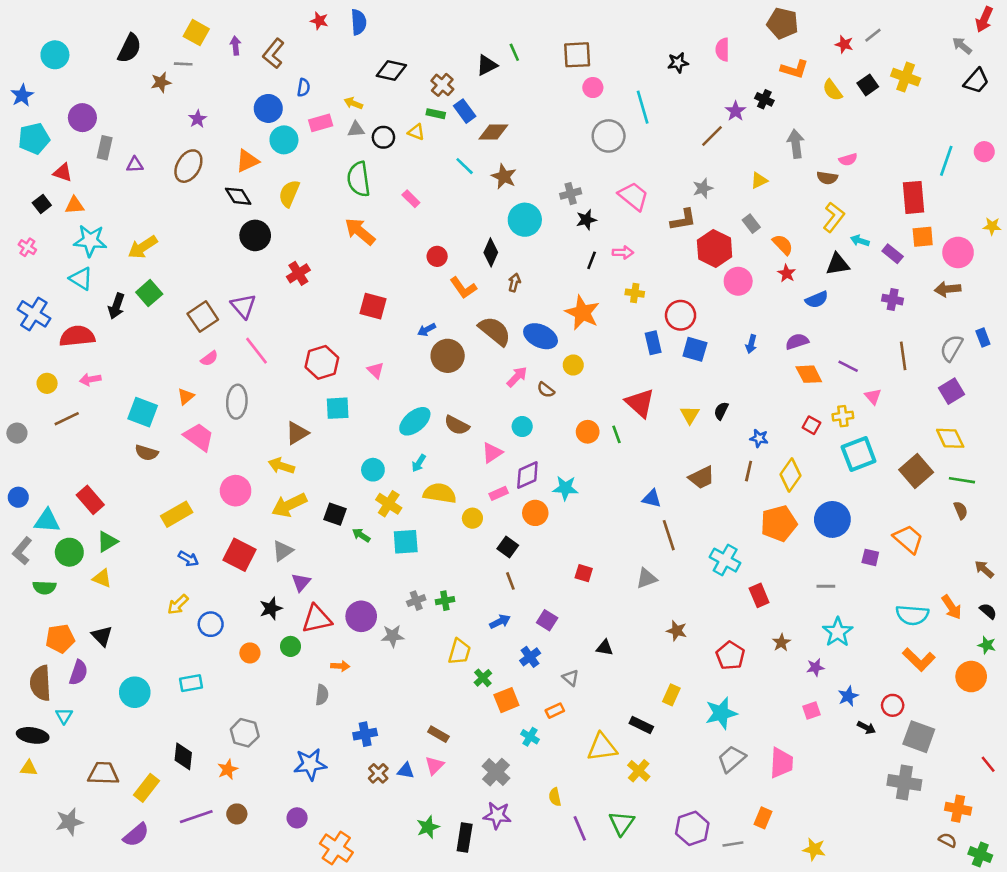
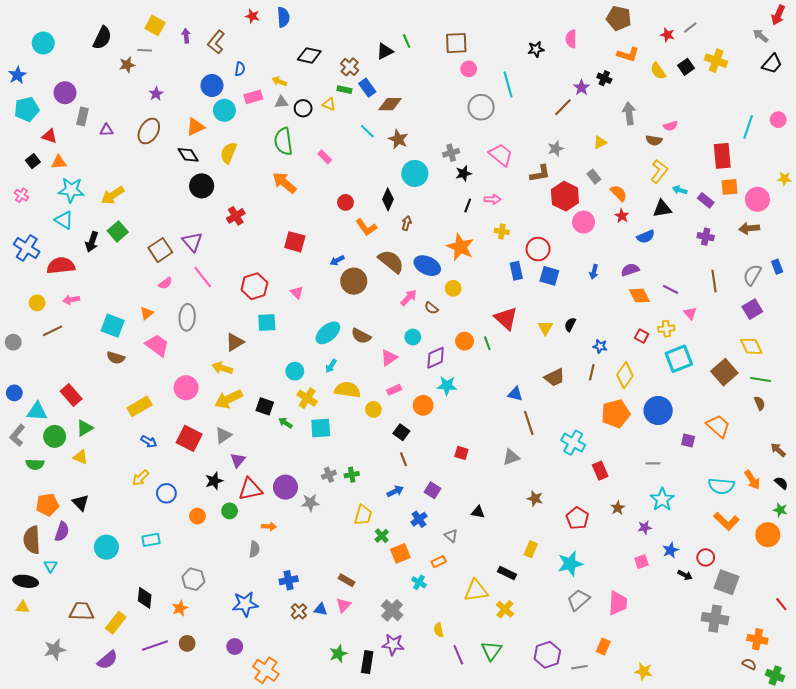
purple diamond: (527, 475) -> (436, 358), moved

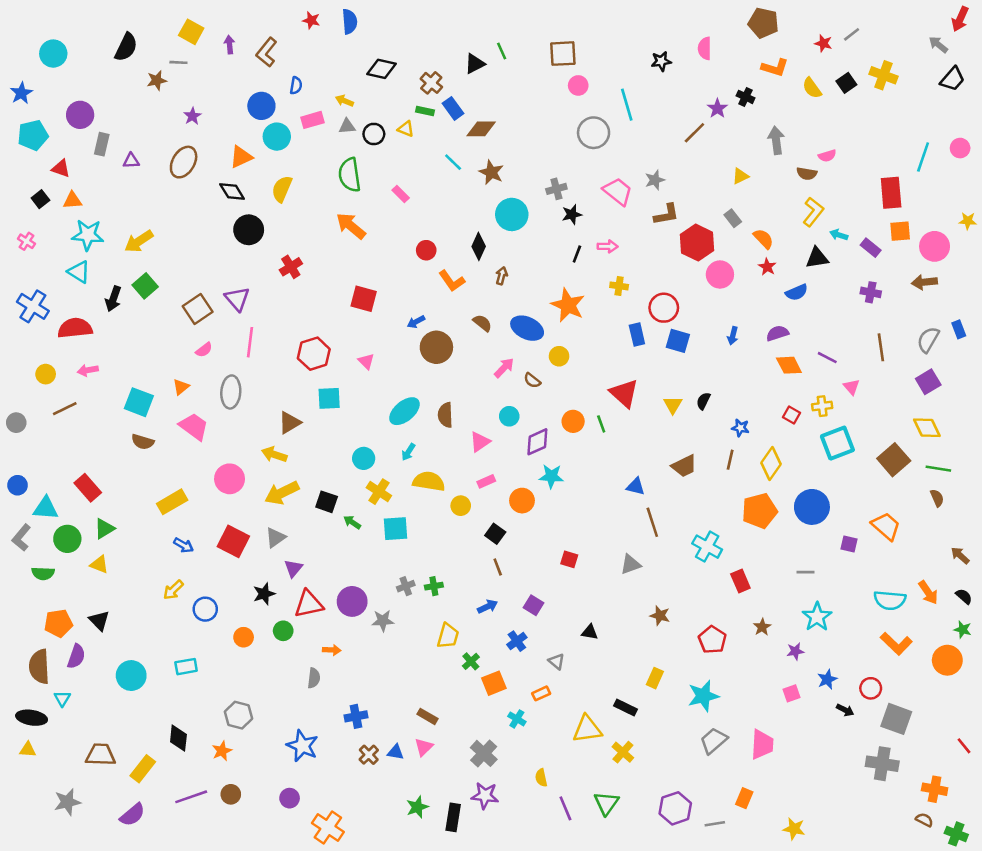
gray star: (556, 149) -> (655, 180), moved
brown semicircle: (391, 261) -> (482, 323), size x0.6
pink line: (203, 277) -> (250, 342), turned 45
brown semicircle: (361, 336) -> (445, 415), turned 60
blue star: (245, 604) -> (302, 746), turned 30

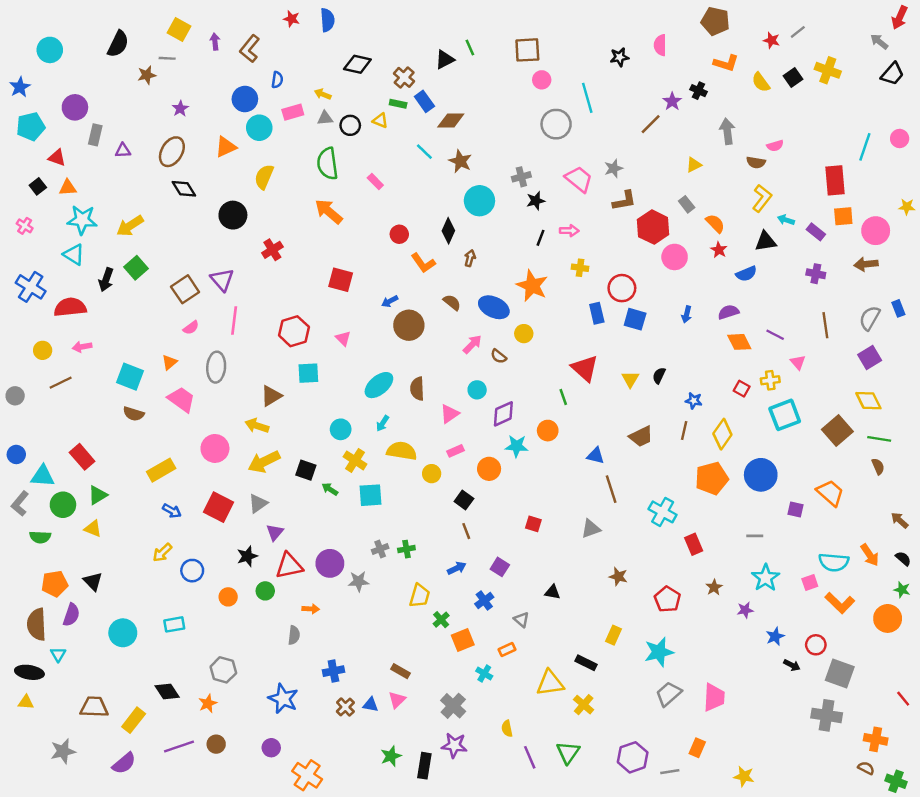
black diamond: (232, 191) -> (184, 189), moved
orange circle: (573, 421) -> (548, 431), moved
pink square: (791, 693) -> (810, 583), moved
black diamond: (178, 738) -> (167, 691), turned -40

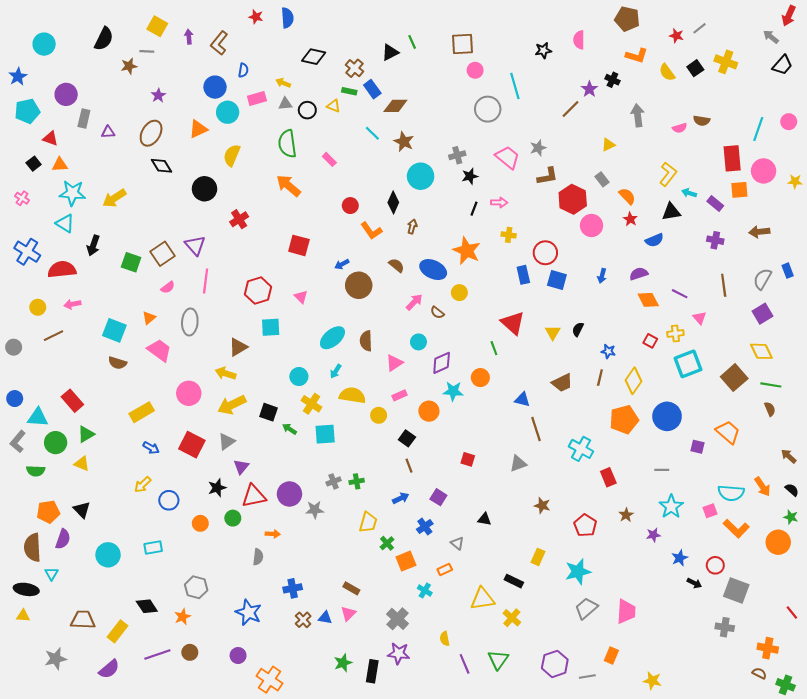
brown semicircle: (756, 162) -> (702, 121), moved
pink circle: (876, 231) -> (764, 171), moved
green square: (136, 268) -> (131, 262), moved, turned -30
gray cross: (827, 715) -> (725, 627), size x0.7

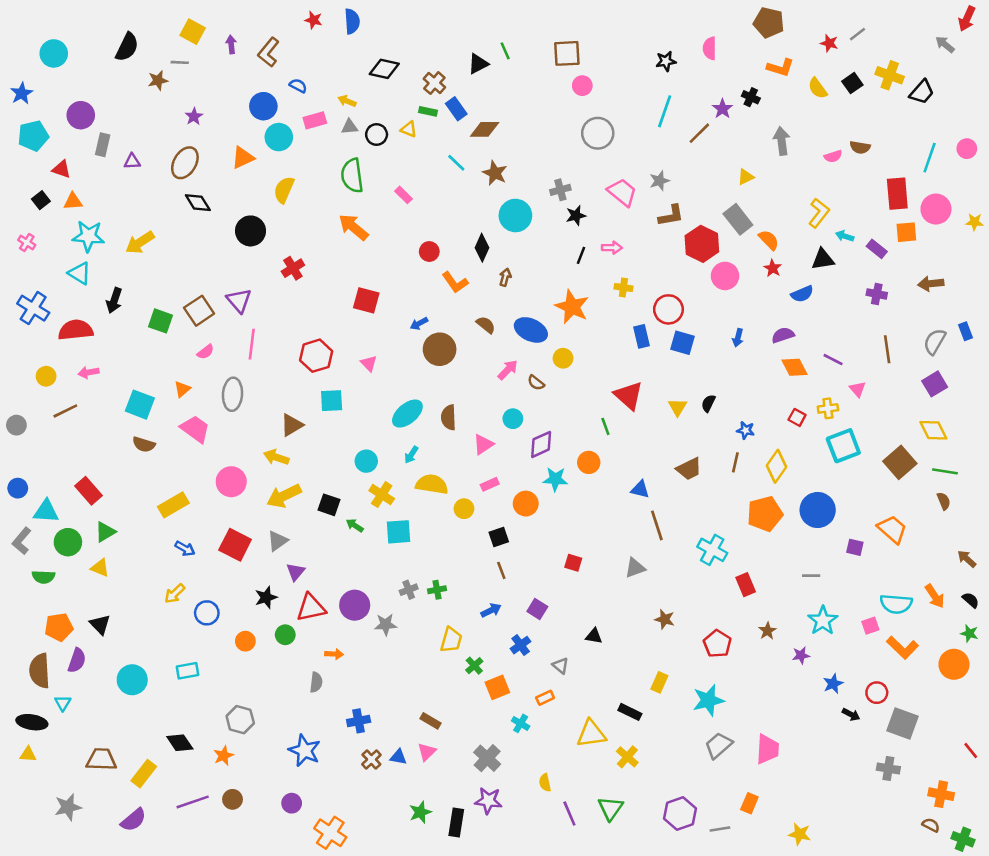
black trapezoid: (782, 65) -> (922, 92), moved
blue semicircle: (243, 70) -> (298, 86), turned -72
cyan line: (515, 86) -> (665, 111), moved, turned 35
gray rectangle: (602, 179) -> (738, 219), size x1.6
black square: (407, 438) -> (499, 537), turned 35

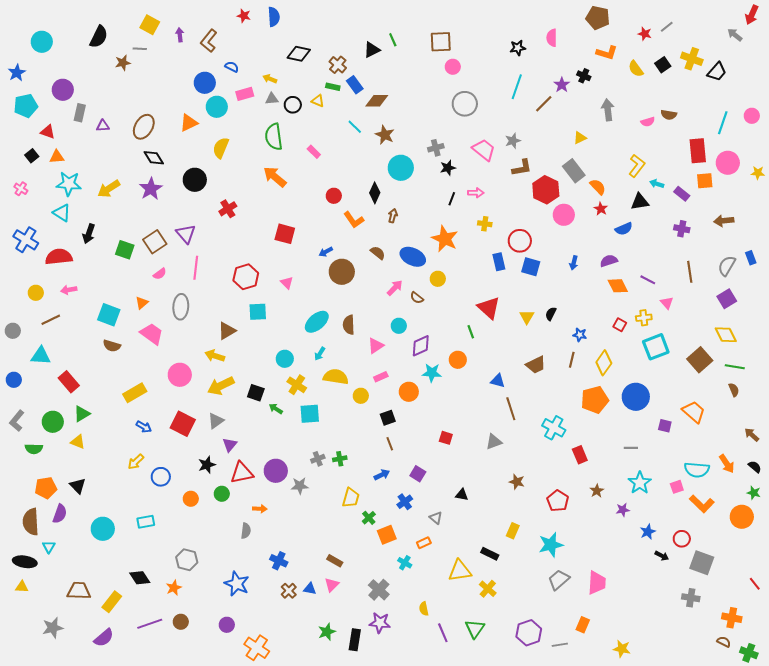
purple star: (194, 116) -> (151, 189), moved, size x1.6
cyan triangle: (46, 511) -> (41, 356), moved
blue cross: (359, 721) -> (279, 561), turned 36

